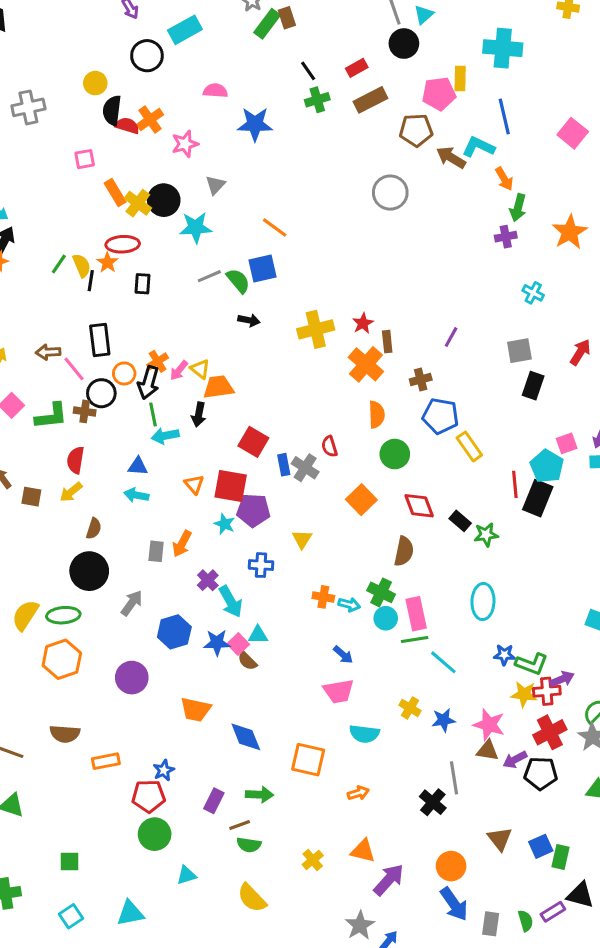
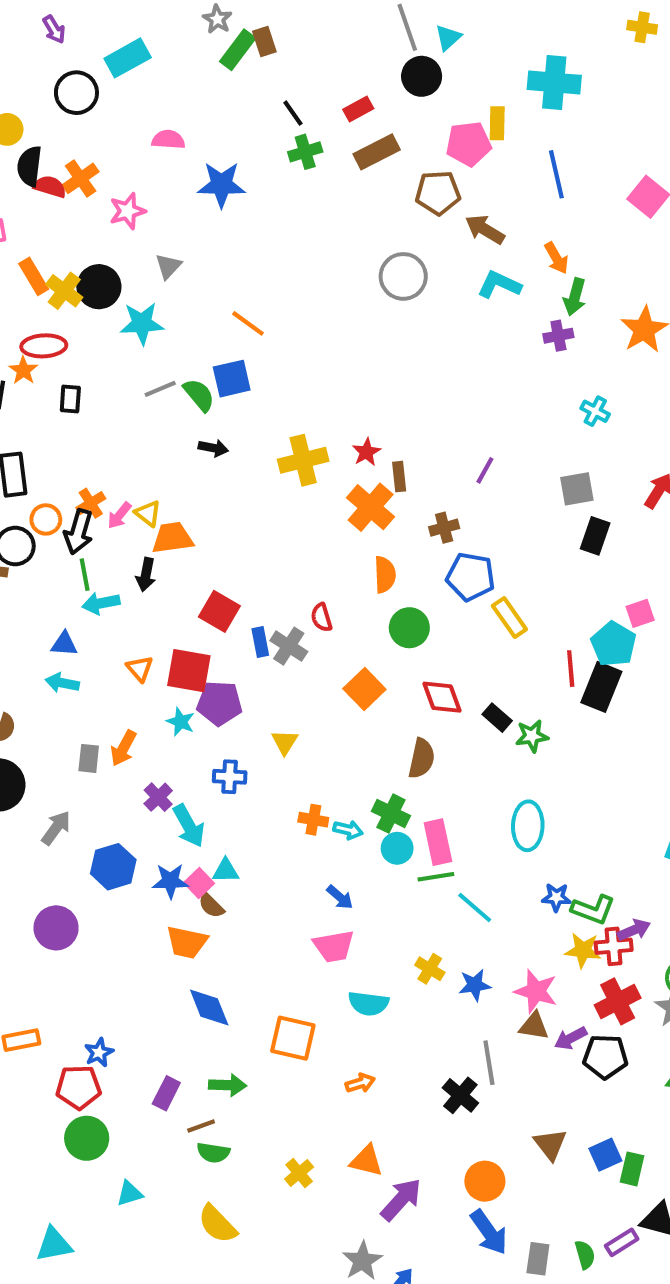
cyan L-shape: (478, 147) -> (499, 285), moved
orange trapezoid: (196, 709) -> (187, 942), moved

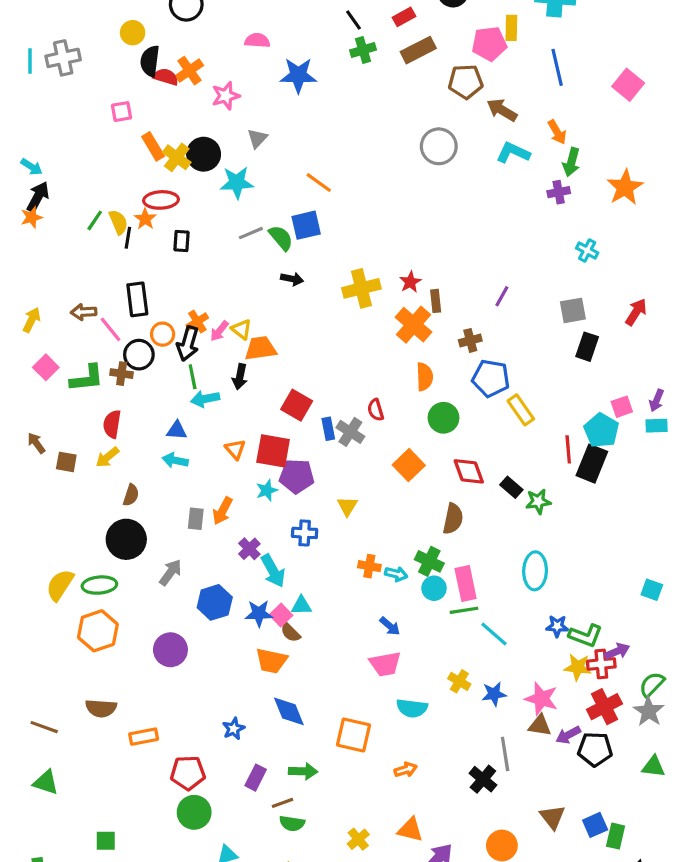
cyan star: (181, 722) -> (267, 490), turned 30
blue star: (99, 1052) -> (234, 729), moved

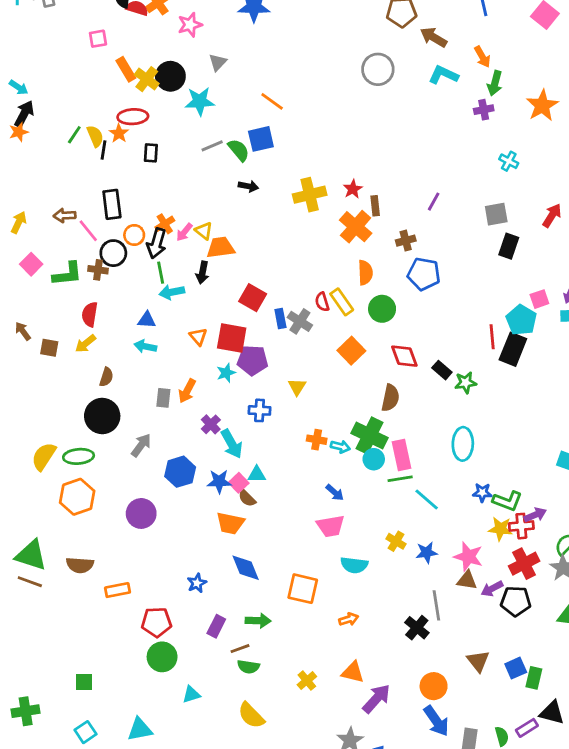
yellow rectangle: (521, 410) -> (342, 302), moved
green cross: (429, 561) -> (370, 436), size x1.4
green triangle: (46, 782) -> (31, 555), moved, size x1.4

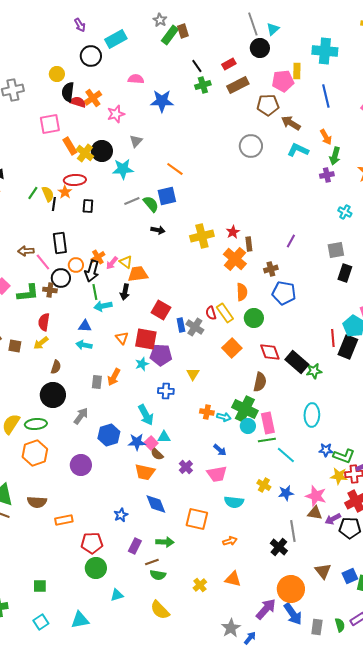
pink square: (98, 39) -> (50, 124), size x1.5
black rectangle: (442, 370) -> (297, 362), size x1.6
purple cross: (211, 424) -> (186, 467), moved
orange circle: (434, 686) -> (291, 589), size x1.4
purple arrow: (376, 699) -> (266, 609), moved

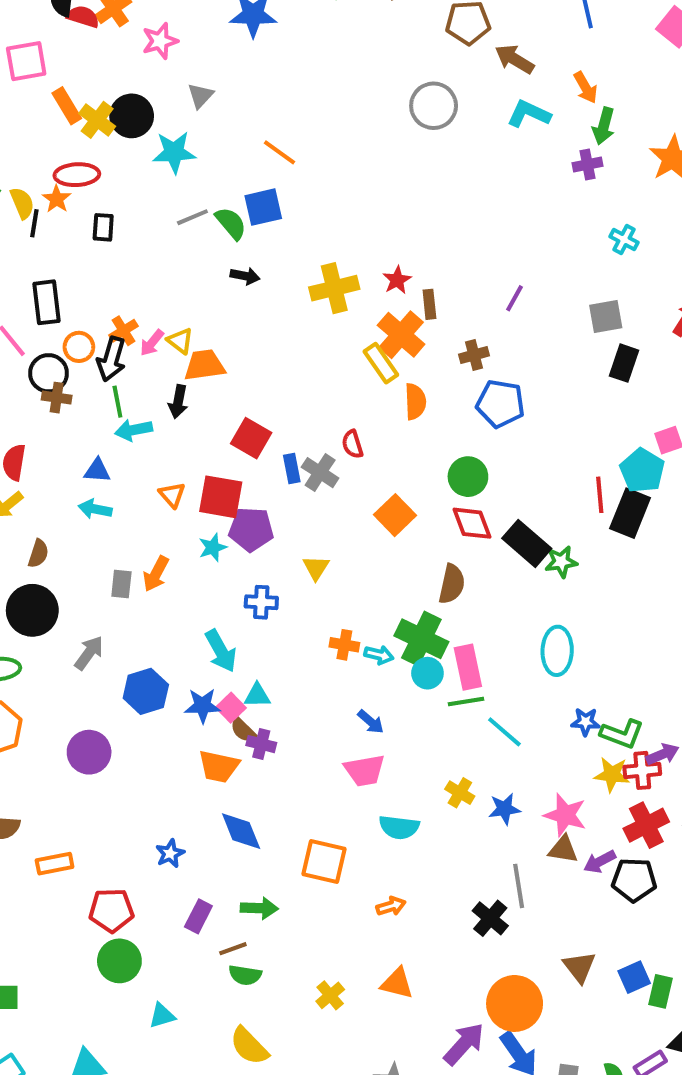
brown cross: (50, 290) -> (57, 398), moved
yellow rectangle: (225, 313) -> (381, 363), moved
green circle: (254, 318) -> (468, 477), moved
purple cross: (186, 467) -> (261, 744), moved, turned -32

